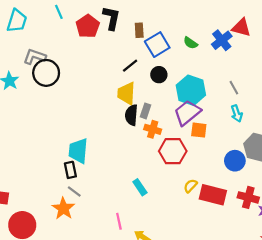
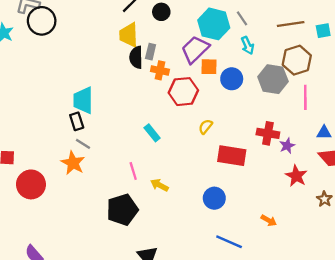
cyan hexagon: (191, 90) -> (214, 24), moved
blue circle: (235, 161) -> (232, 79), moved
red rectangle: (213, 195) -> (232, 156), moved

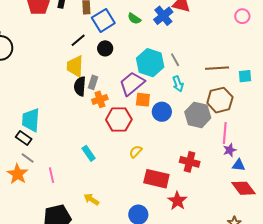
orange cross: (160, 70) -> (100, 99), turned -35
black rectangle: (77, 121) -> (24, 138), turned -42
purple star: (287, 146) -> (230, 150), moved
pink line: (133, 171) -> (51, 175), moved
red star: (296, 176) -> (177, 201), moved

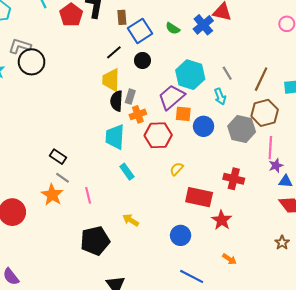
gray line: (175, 60) -> (227, 73), moved
brown line: (217, 68) -> (261, 79), turned -60
cyan trapezoid: (31, 120) -> (115, 137), moved

